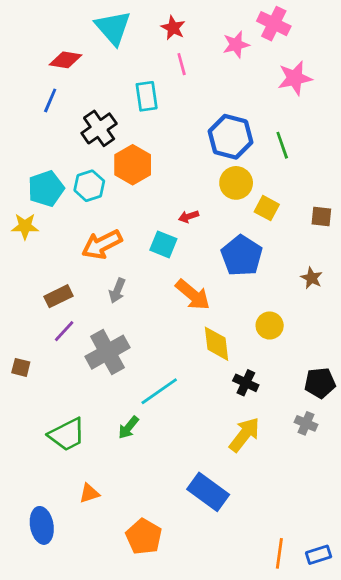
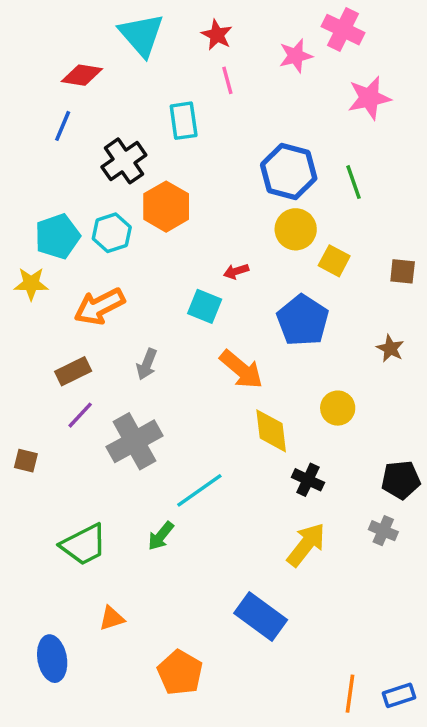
orange arrow: (102, 244) -> (99, 306), moved

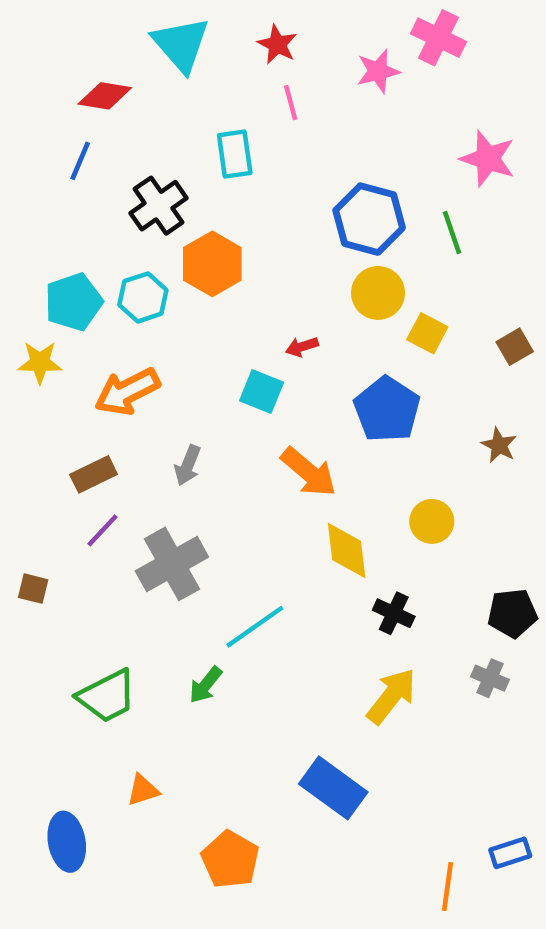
pink star: (369, 98) -> (488, 159), moved, turned 30
brown square: (403, 271) -> (515, 347), turned -36
blue rectangle: (399, 695) -> (510, 853), moved

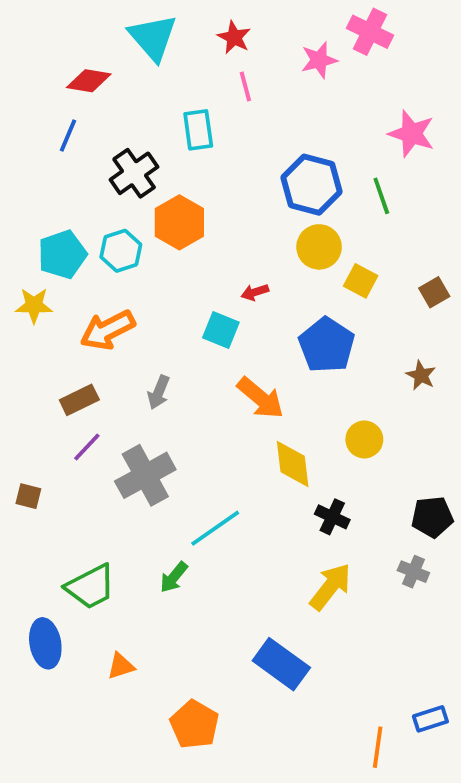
blue ellipse: (67, 842) -> (45, 643), moved

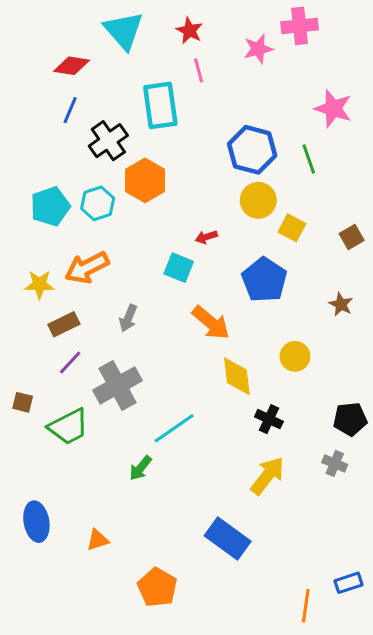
pink cross: (370, 32) -> (300, 26), turned -32
cyan rectangle: (198, 130) -> (160, 105), size x1.4
blue line: (68, 136) -> (70, 110), moved
yellow star: (34, 305) -> (39, 284), moved
green trapezoid: (91, 587) -> (69, 427), moved

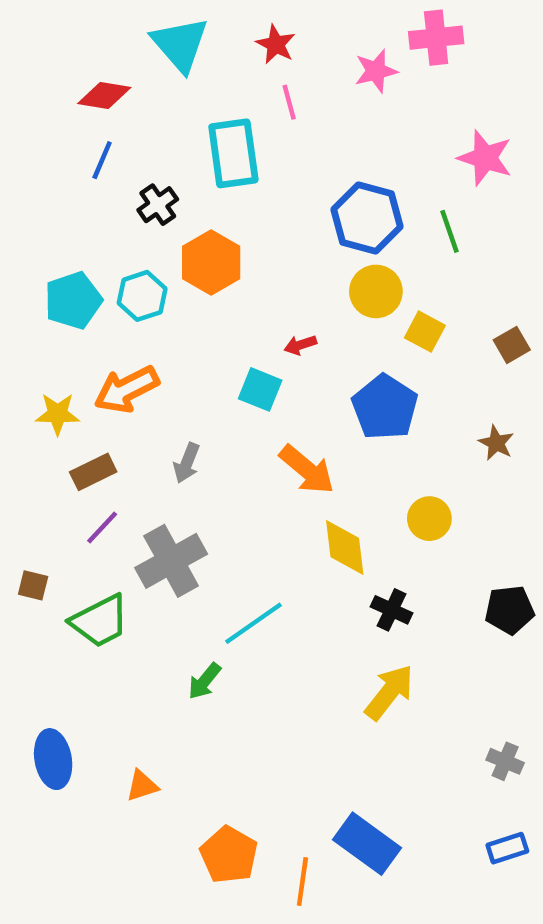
black cross: (108, 141) -> (158, 205), size x0.7
gray cross: (335, 463) -> (505, 761), moved
blue rectangle: (228, 538) -> (367, 844), moved
orange line: (306, 606) -> (302, 882), moved

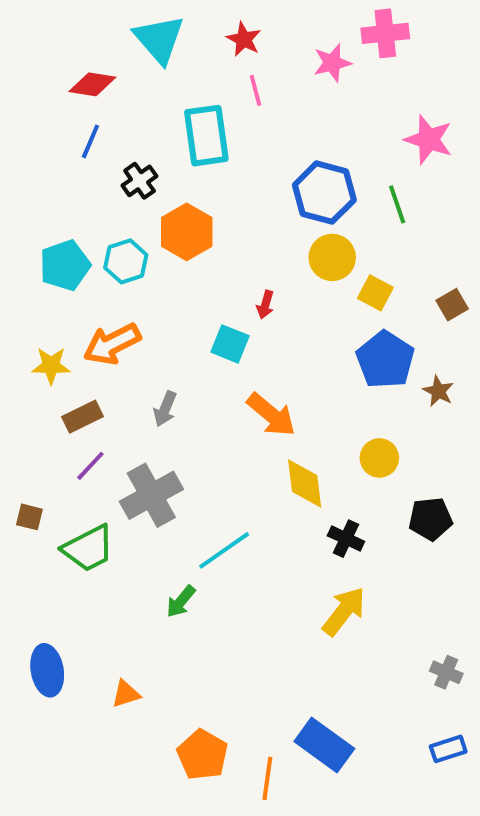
red arrow: (300, 345) -> (265, 305), turned -56
blue pentagon: (385, 407) -> (385, 360), moved
black pentagon: (510, 610) -> (430, 519), moved

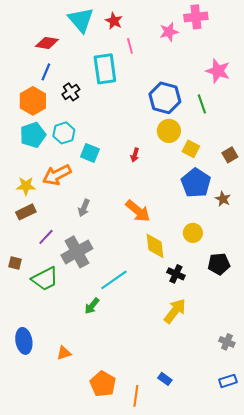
red star: (244, 39) -> (114, 21), moved
orange hexagon: (187, 232) -> (33, 101), moved
cyan square: (230, 344) -> (90, 153), moved
brown rectangle: (83, 417) -> (26, 212), moved
blue rectangle: (324, 745) -> (165, 379), size x0.5

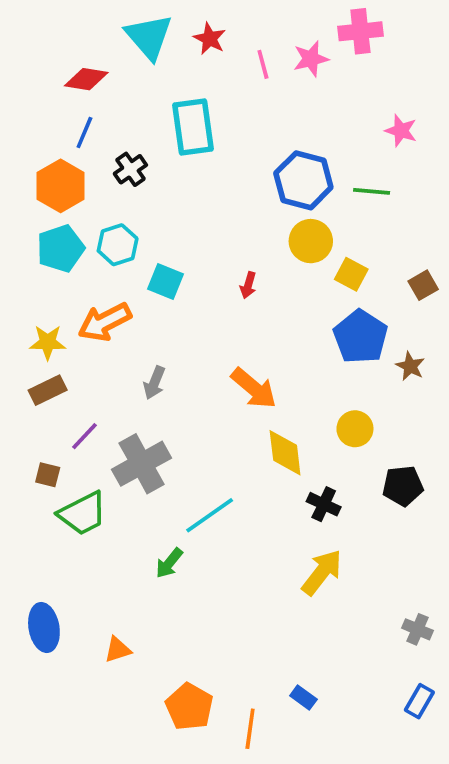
pink line: (130, 46) -> (263, 64), moved
pink star: (218, 71) -> (401, 131), size x0.7
green line: (202, 104) -> (372, 191), turned -66
brown square: (15, 263) -> (48, 475), moved
blue rectangle: (228, 381) -> (419, 701), turned -42

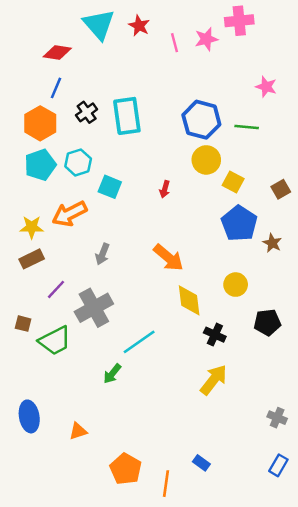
cyan rectangle: (193, 127) -> (127, 116), moved
brown square: (48, 475) -> (23, 324), moved

